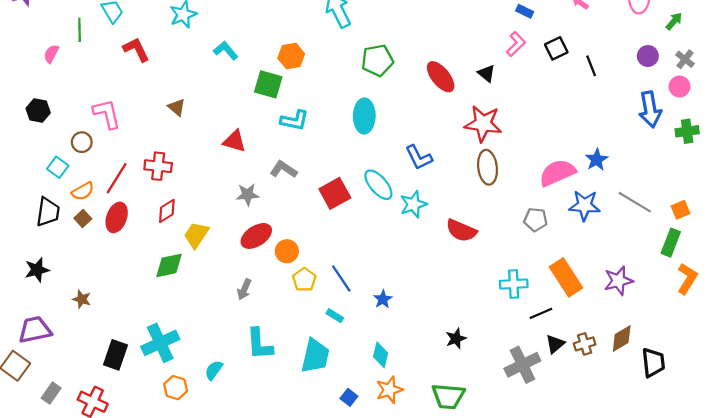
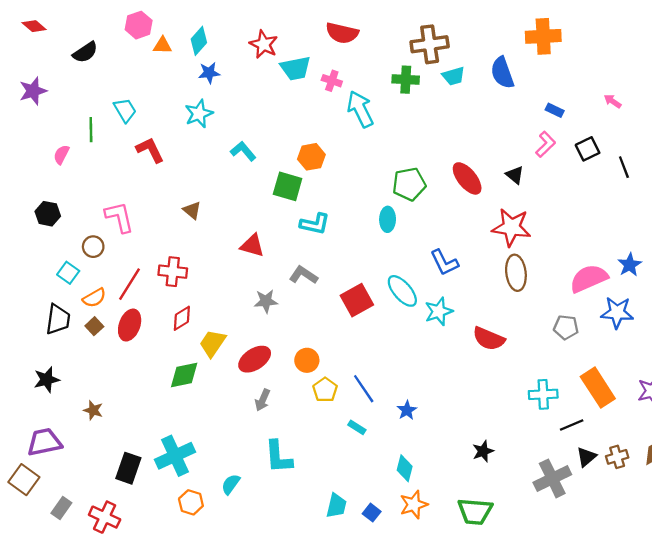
green pentagon: (377, 60) -> (409, 184), moved
cyan ellipse: (364, 116) -> (388, 219), size x0.7
red ellipse: (256, 236) -> (255, 359), moved
cyan trapezoid: (315, 356) -> (336, 506), moved, size x0.7

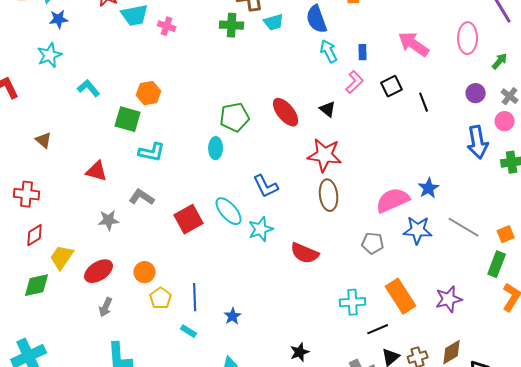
pink arrow: (613, 101) -> (414, 44), size x2.0
cyan arrow: (360, 109) -> (329, 51), moved, size x0.7
blue rectangle: (555, 110) -> (363, 52), turned 63
blue line: (364, 389) -> (195, 297), turned 32

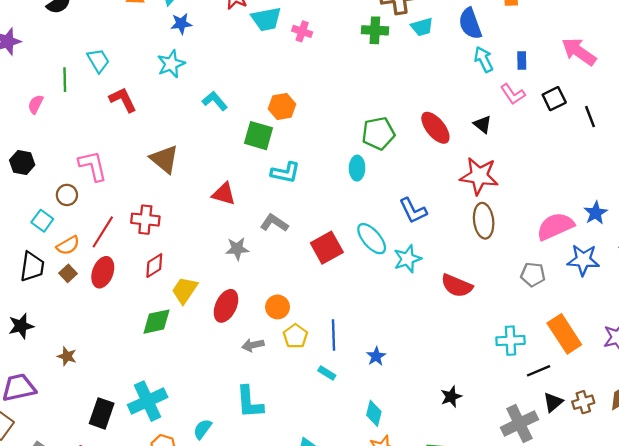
pink L-shape: (355, 82) -> (513, 94), turned 100
brown triangle: (44, 140) -> (164, 159), size x1.6
red ellipse: (99, 271) -> (226, 306), turned -32
gray arrow: (106, 307) -> (253, 345), moved, turned 54

